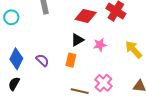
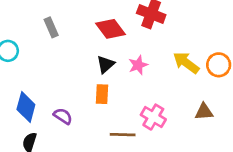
red diamond: (86, 16) -> (111, 29), turned 50
purple semicircle: (42, 60) -> (63, 116), moved

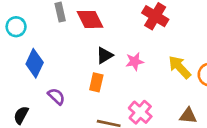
red diamond: (111, 29) -> (90, 19), moved
blue diamond: (26, 107) -> (35, 63), moved

